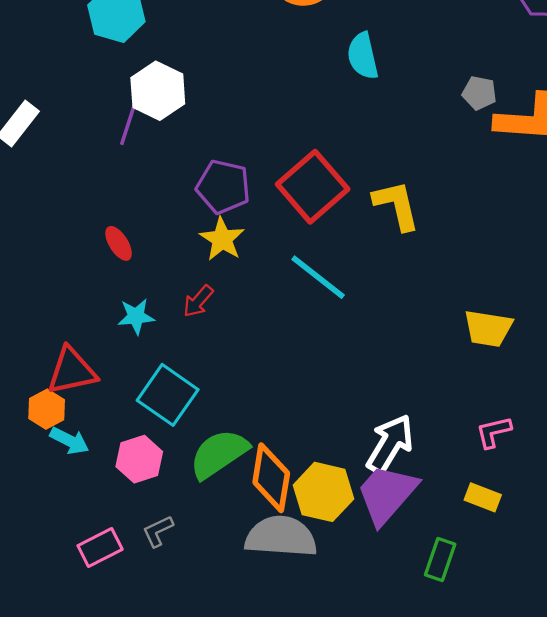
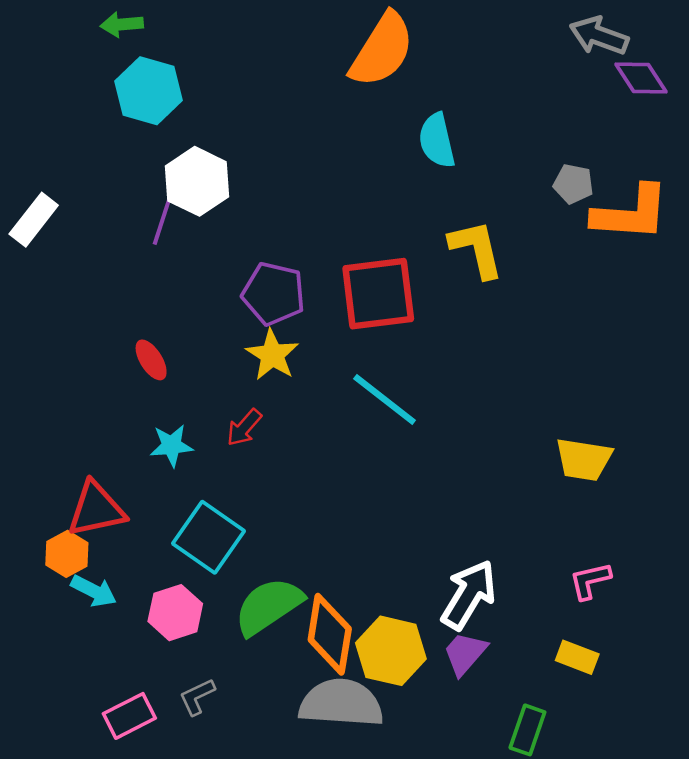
red square: (313, 187) -> (378, 294), turned 34
yellow L-shape: (397, 205) -> (476, 249), moved
purple trapezoid: (387, 494) -> (465, 653), size x0.6

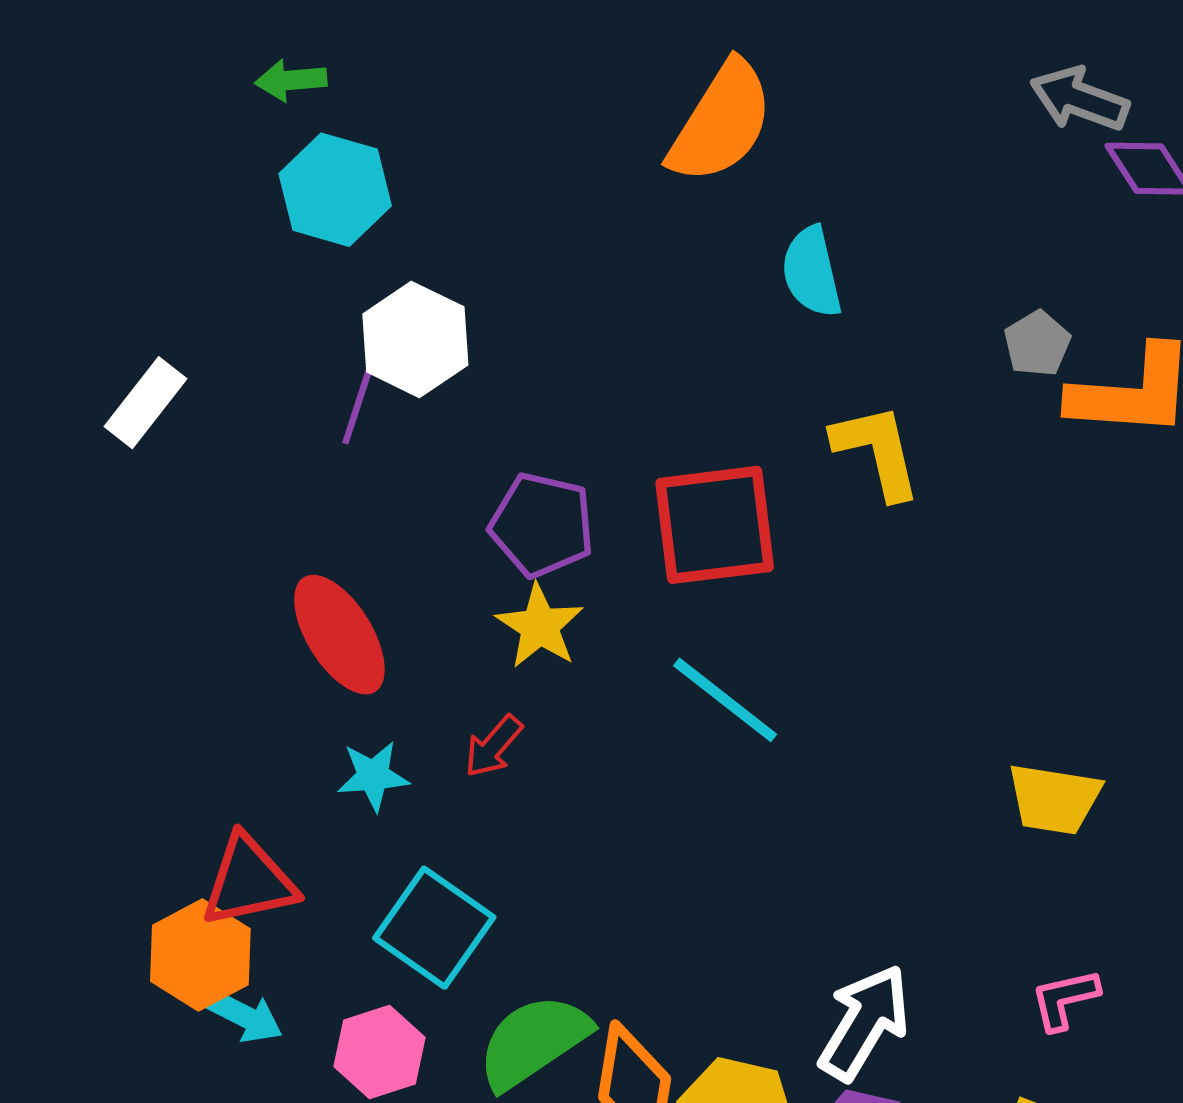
gray pentagon: (573, 184) -> (1037, 344), turned 30
red ellipse: (151, 360) -> (339, 635), size x1.8
orange hexagon: (67, 554) -> (200, 955), size x1.4

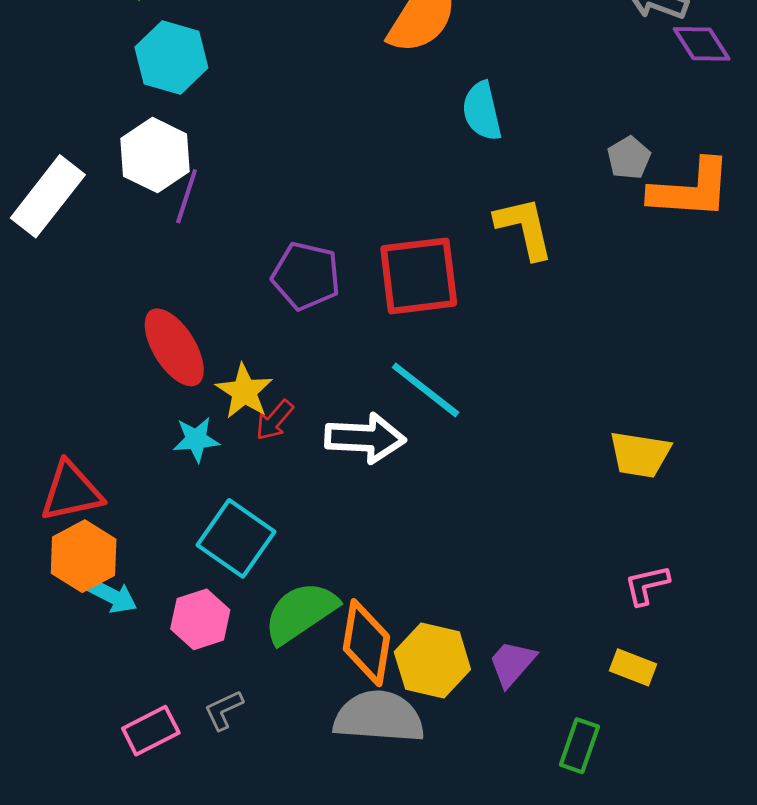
white hexagon: (415, 339) -> (155, 155), moved
white rectangle: (145, 403) -> (48, 196), size x1.4
yellow star: (540, 626) -> (244, 391), moved
red triangle: (249, 881) -> (71, 492), moved
white arrow: (864, 1022) -> (365, 438), moved, turned 62

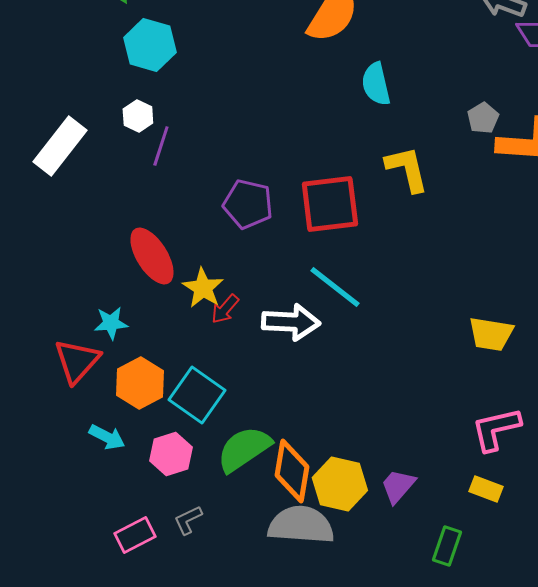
white hexagon: (155, 155) -> (138, 116), size x0.6
cyan star: (196, 439) -> (111, 323), moved
red triangle: (71, 492) -> (77, 361), turned -36
orange hexagon: (84, 556) -> (140, 383), moved
pink L-shape: (647, 585) -> (496, 429), size x1.5

